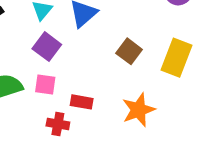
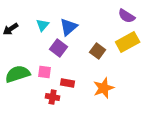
purple square: (47, 47) -> (59, 48), moved
yellow rectangle: (176, 58) -> (128, 42), moved, turned 40

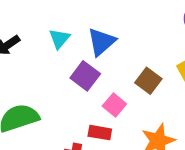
pink square: (45, 72) -> (114, 105), moved, turned 32

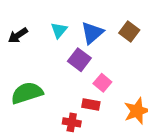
brown square: (148, 81) -> (129, 32), moved

